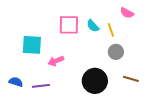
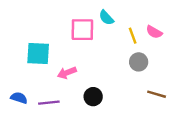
pink semicircle: (127, 13) -> (154, 32), moved
cyan semicircle: (93, 26) -> (106, 18), moved
black circle: (95, 81) -> (93, 97), moved, size x0.6

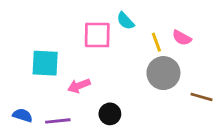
gray circle: (139, 62) -> (163, 73), size x1.5
brown line: (157, 94) -> (201, 97), moved

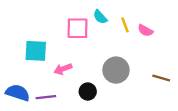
yellow line: (156, 42) -> (125, 25), moved
gray circle: (163, 73) -> (116, 70), moved
blue semicircle: (23, 115) -> (18, 93), size x1.5

